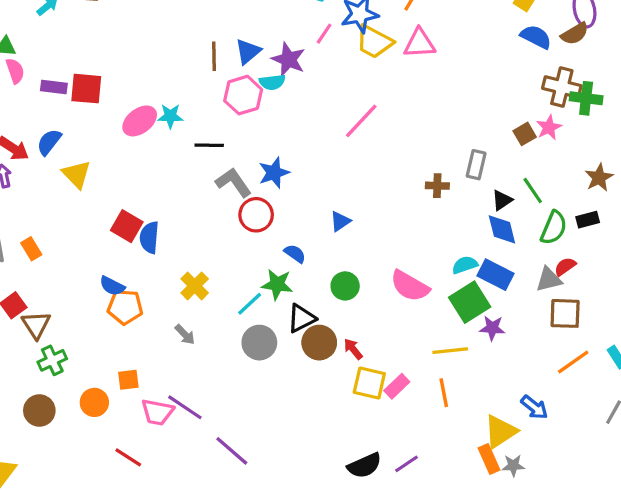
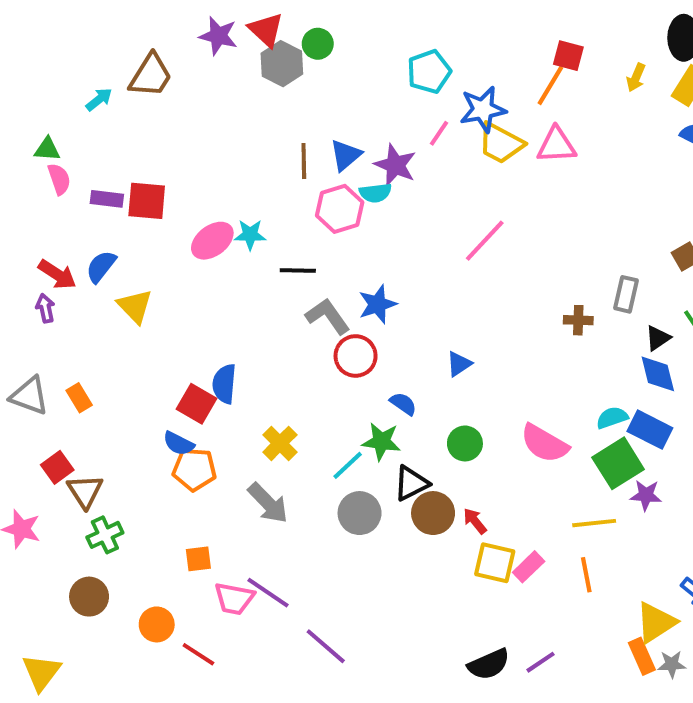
red square: (127, 226) -> (196, 404), moved
gray arrow: (185, 334) -> (268, 503), size x1.6
orange circle: (94, 402) -> (157, 624), moved

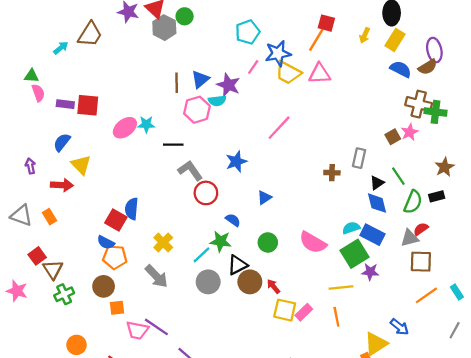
red arrow: (57, 274) -> (62, 185), moved, turned -30
blue star: (377, 304) -> (236, 161), moved
brown circle: (89, 597) -> (104, 286), moved
orange circle: (157, 624) -> (77, 345), moved

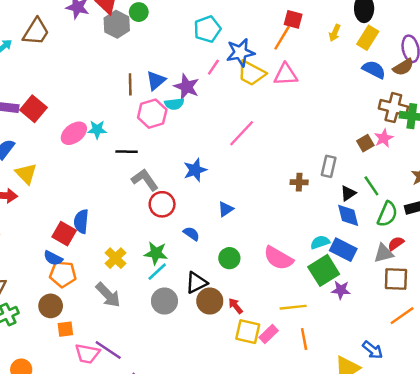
red square: (88, 105) -> (33, 109), turned 35
green star: (221, 241) -> (156, 253), moved
yellow line: (341, 288) -> (293, 307), moved

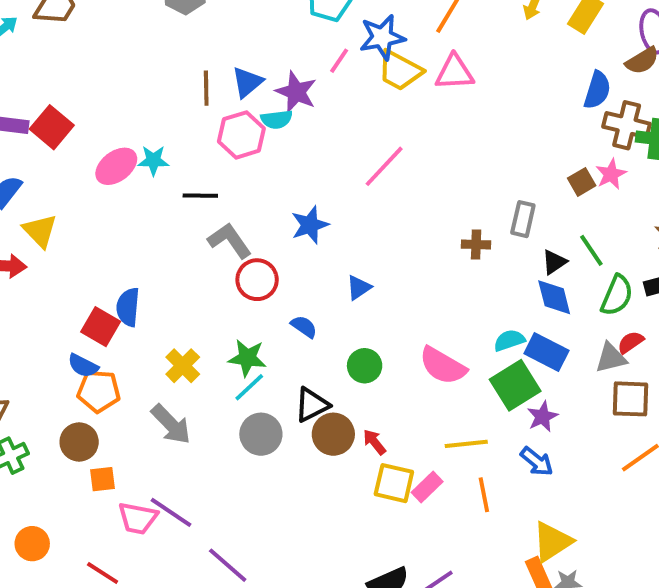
blue semicircle: (374, 70) -> (597, 90), moved, turned 80
purple star: (341, 290) -> (543, 417), turned -30
blue arrow: (373, 350) -> (537, 462), moved

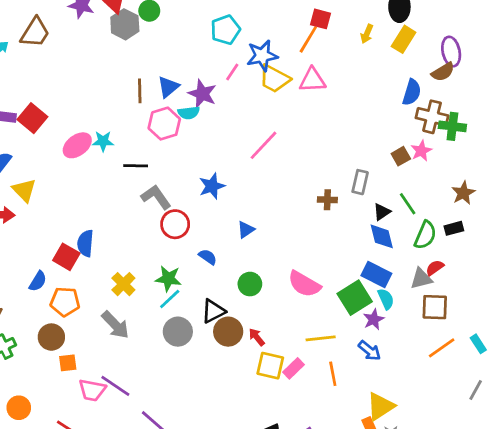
cyan semicircle: (509, 340) -> (386, 299), moved, turned 85
blue semicircle: (83, 366) -> (38, 281), moved, turned -85

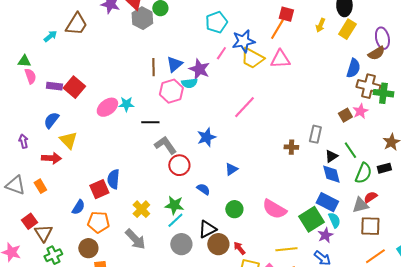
red square: (66, 257) -> (99, 189), turned 36

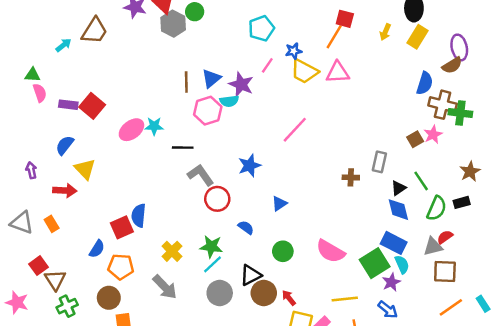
blue star: (243, 41) -> (294, 51), size x0.6

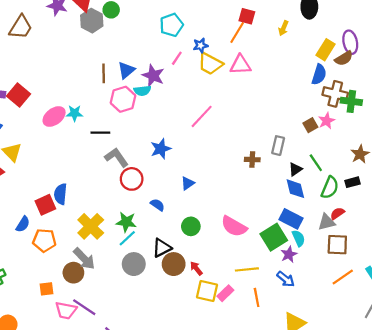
yellow rectangle: (418, 37) -> (325, 50), moved
yellow cross: (172, 251) -> (91, 226), size x1.4
brown circle: (109, 298) -> (73, 273), moved

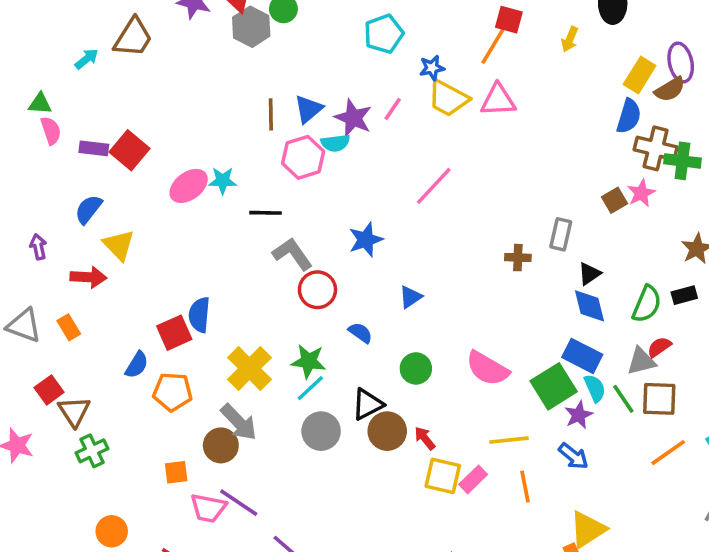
pink line: (177, 58) -> (393, 109), moved
green line: (316, 163) -> (623, 399), moved

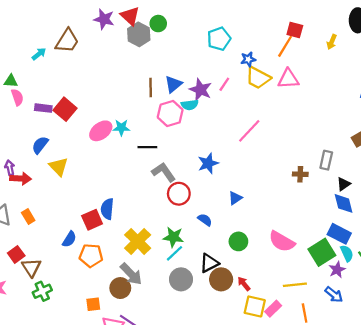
red arrow: (88, 277) -> (21, 179), moved

